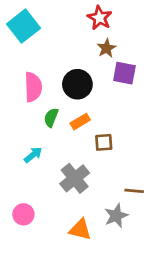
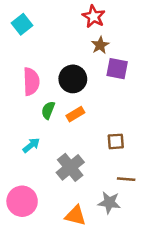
cyan square: (23, 26) -> (22, 24), size x0.7
brown square: (104, 142) -> (116, 141), moved
pink circle: (23, 214) -> (22, 201), size x1.5
gray star: (116, 216) -> (109, 203), turned 30

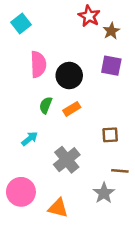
brown star: (100, 45) -> (111, 31), moved
pink semicircle: (31, 82) -> (38, 64), moved
gray star: (109, 203) -> (104, 193), turned 30
orange triangle: (75, 216) -> (58, 208), moved

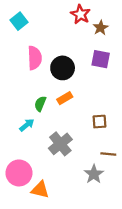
green semicircle: (46, 105) -> (40, 104), moved
orange triangle: (58, 208) -> (40, 190), moved

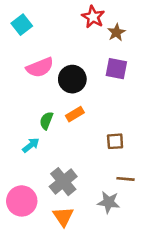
pink semicircle: (35, 58) -> (40, 67), turned 70
gray cross: (60, 144) -> (63, 182), moved
gray star: (94, 174) -> (109, 202), turned -30
orange triangle: (40, 190) -> (63, 217), moved, turned 42

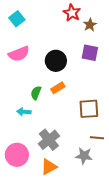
pink semicircle: (40, 67) -> (19, 54), moved
brown square: (115, 141) -> (89, 109), size x1.5
cyan arrow: (31, 145) -> (24, 112), turned -136
orange triangle: (63, 217) -> (49, 167), turned 36

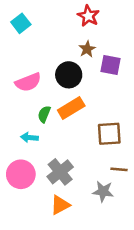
brown star: (90, 25) -> (87, 49), moved
pink semicircle: (19, 54) -> (28, 82), moved
orange rectangle: (58, 88) -> (71, 108), size x1.5
pink circle: (17, 155) -> (21, 174), moved

